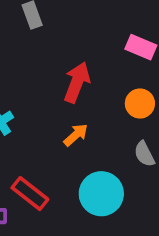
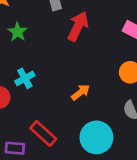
red arrow: (77, 82) -> (78, 26), moved

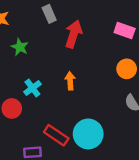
orange arrow: (81, 92) -> (70, 81), moved, turned -48
cyan circle: (96, 137) -> (88, 134), moved

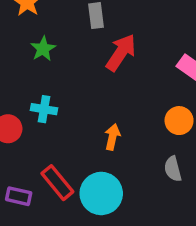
orange arrow: (70, 81) -> (112, 137), moved
cyan cross: (32, 88) -> (44, 109), turned 30

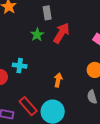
green star: (43, 49) -> (37, 35), moved

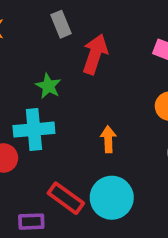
green star: (37, 35) -> (48, 86), moved
cyan cross: (20, 66) -> (34, 130), size x1.5

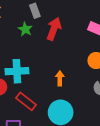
green star: (48, 86) -> (25, 29), moved
red rectangle: (66, 198) -> (26, 101), moved

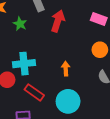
green star: (25, 29) -> (20, 24), moved

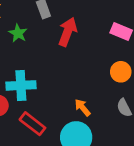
orange arrow: (66, 69) -> (83, 107), moved, turned -40

